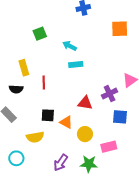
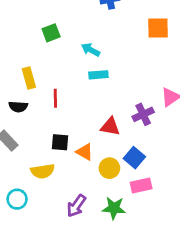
blue square: (120, 117) -> (134, 158), moved, turned 35

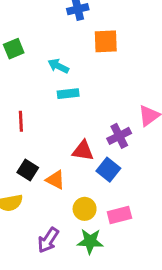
orange square: (158, 28) -> (106, 41), moved
black square: (60, 142) -> (28, 170), turned 30
blue square: (134, 158) -> (108, 170), moved
yellow circle: (109, 168) -> (85, 209), moved

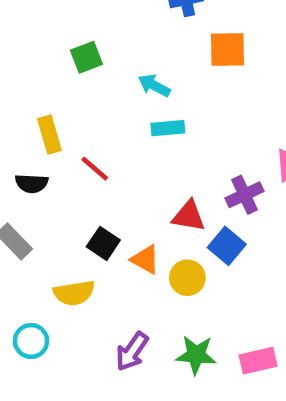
red line: (21, 121) -> (95, 169), turned -48
yellow circle: (85, 209) -> (187, 278), moved
pink rectangle: (119, 215) -> (258, 361), moved

